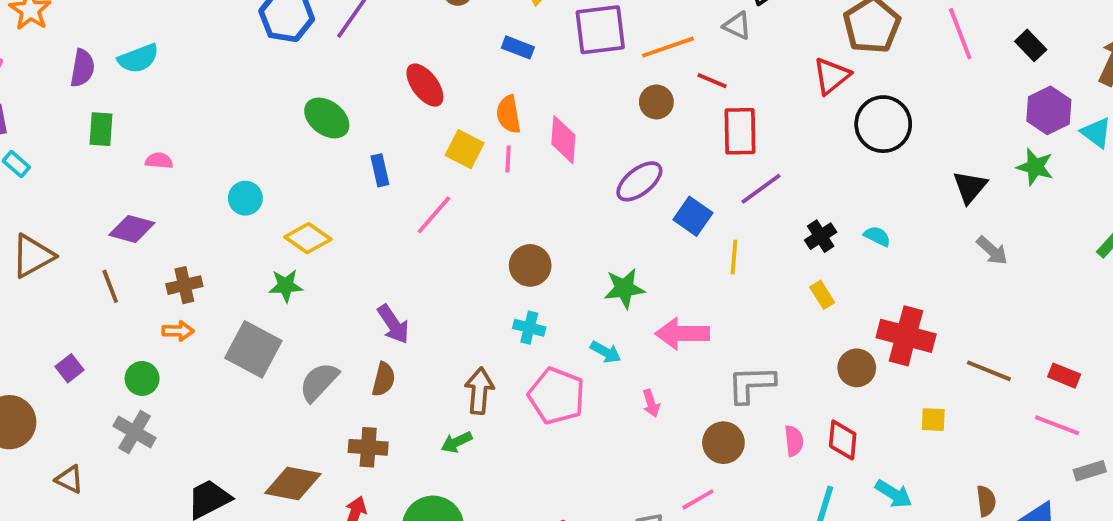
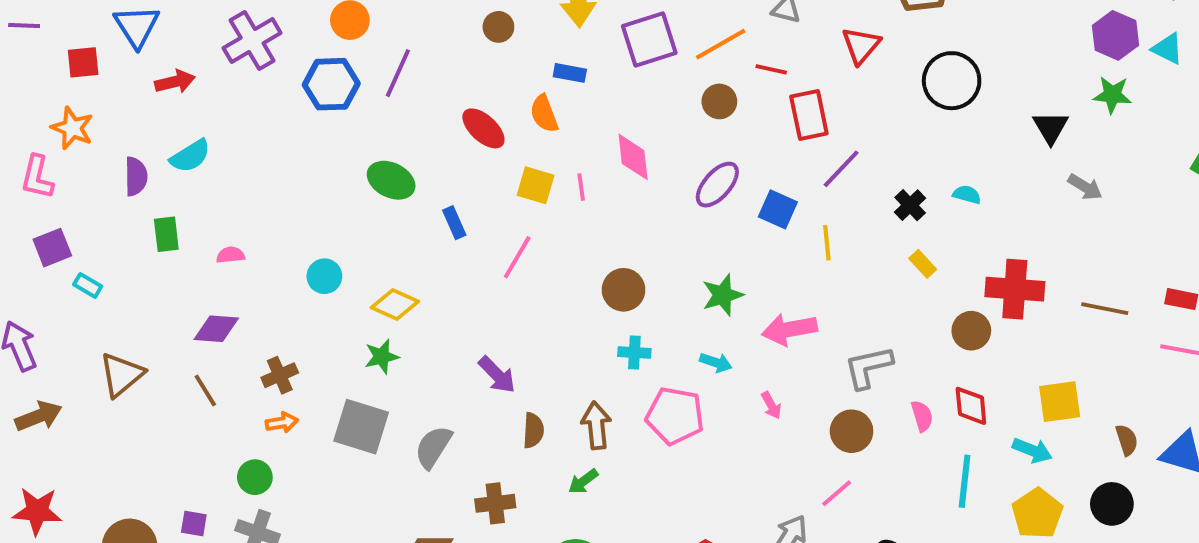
red triangle: (832, 76) -> (861, 45), moved
orange semicircle: (508, 114) -> (544, 114), moved
purple square: (69, 368) -> (194, 524), moved, turned -32
brown semicircle: (384, 379) -> (533, 430), moved
yellow square: (933, 420) -> (1060, 402), moved, size x1.6

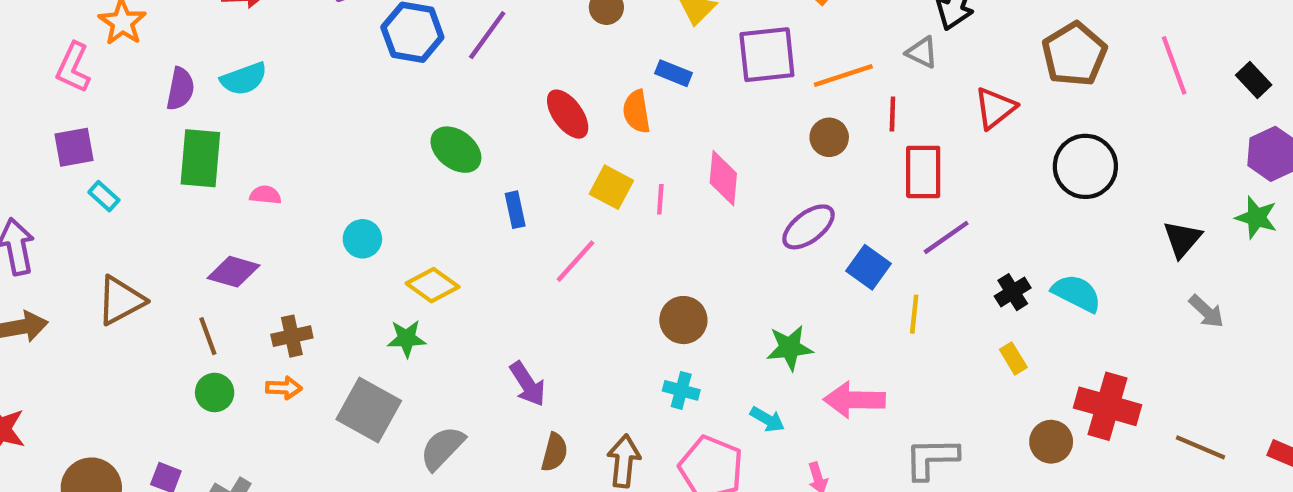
red line: (771, 69) -> (892, 114), turned 68
cyan semicircle: (967, 195) -> (1077, 293), size x1.6
green rectangle: (166, 234) -> (200, 158), size x1.5
green circle: (255, 477) -> (215, 392), moved

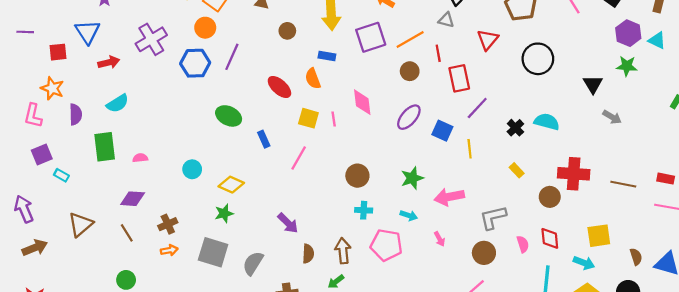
purple semicircle: (180, 89) -> (76, 114), moved
yellow rectangle: (1013, 358) -> (517, 170), moved
green circle: (215, 392) -> (126, 280), moved

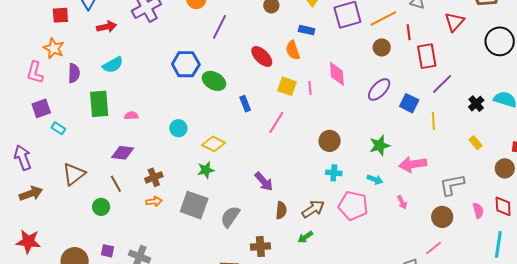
blue hexagon: (195, 63) -> (186, 64), moved
brown arrow: (343, 251) -> (313, 209), turned 60
green circle: (126, 280) -> (101, 207), moved

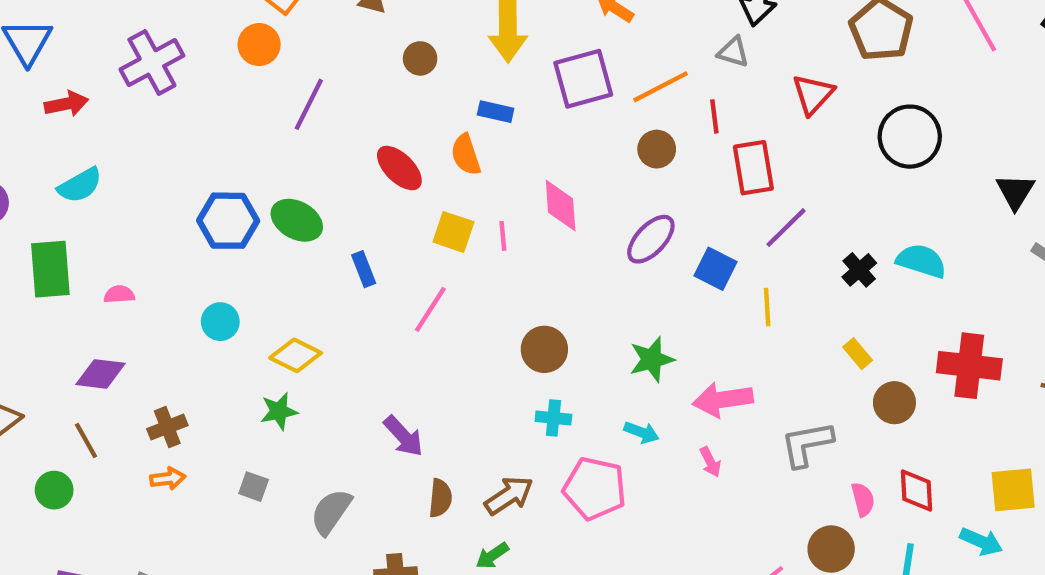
blue hexagon: (186, 64) -> (228, 221), moved
brown circle: (505, 168) -> (894, 403), moved
pink arrow: (402, 202) -> (710, 462), moved
gray square: (194, 205) -> (254, 487), size x0.5
brown circle: (442, 217) -> (831, 549), moved

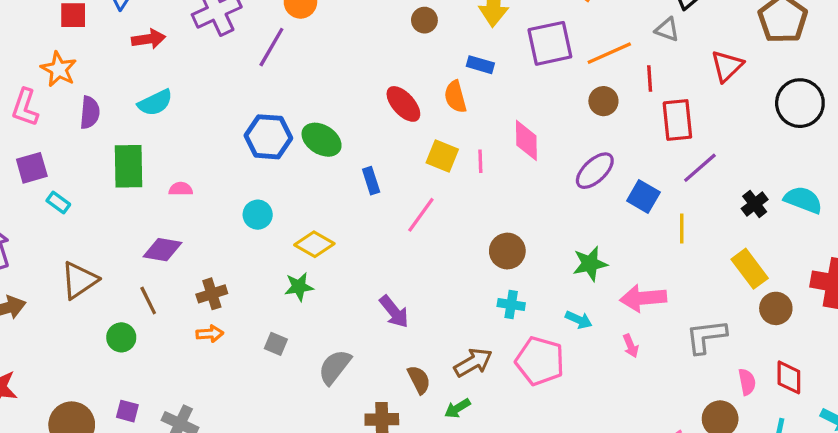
purple line: (309, 104) -> (271, 47), moved
yellow rectangle: (858, 354) -> (750, 269), size x1.6
brown semicircle: (440, 498) -> (419, 380), moved, turned -36

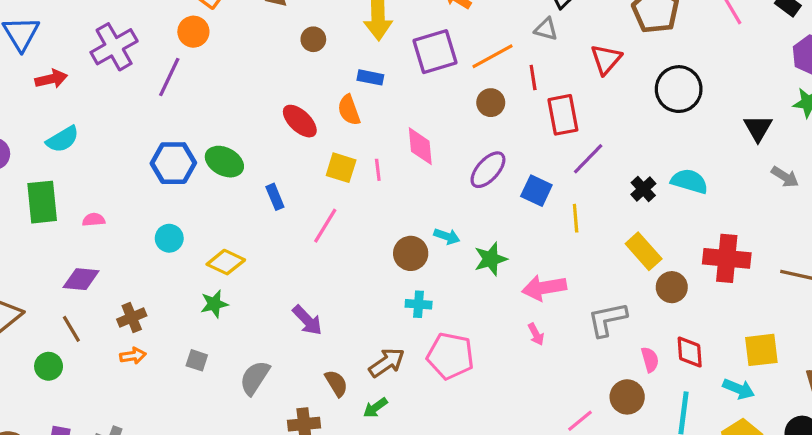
cyan arrow: (579, 320) -> (447, 236), moved

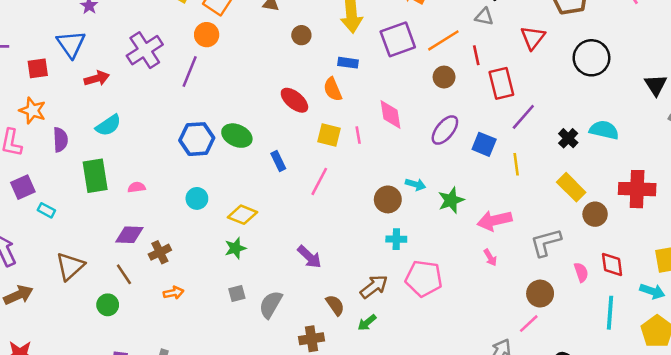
brown cross: (132, 318) -> (160, 252), moved
gray square: (197, 360) -> (237, 294), moved, turned -30
brown circle: (627, 397) -> (540, 294), moved

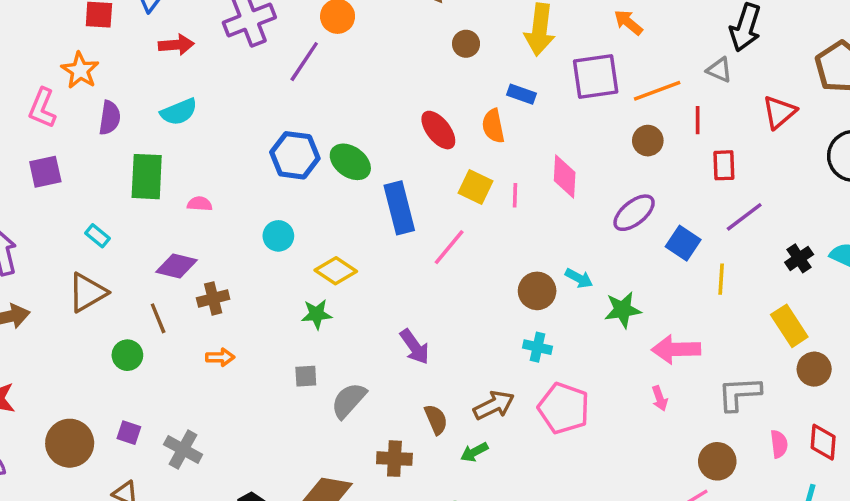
red rectangle: (501, 83) -> (724, 165), size x0.7
blue rectangle: (278, 161) -> (399, 208), size x1.8
cyan rectangle: (46, 210) -> (98, 236), moved

